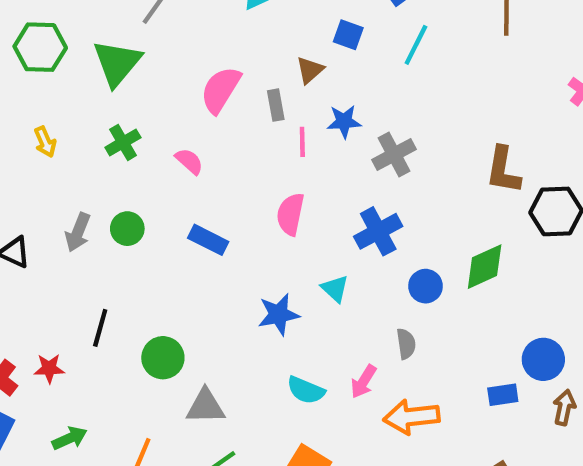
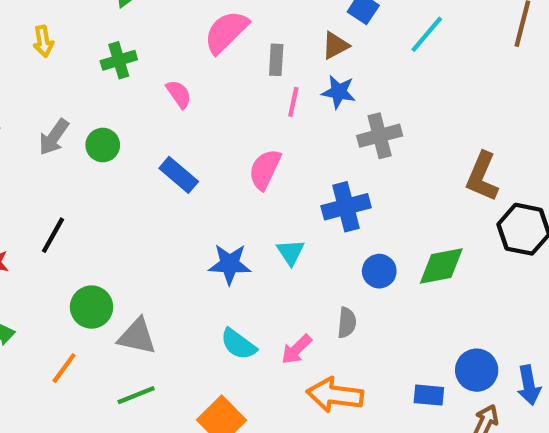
brown triangle: (310, 70) -> (335, 45), moved
green circle: (163, 358) -> (92, 307), moved

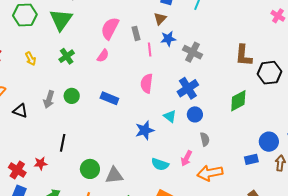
pink semicircle: (179, 94) -> (103, 56), moved, turned 88
gray cross: (380, 136) -> (192, 52), turned -30
blue circle: (379, 271) -> (195, 114), moved

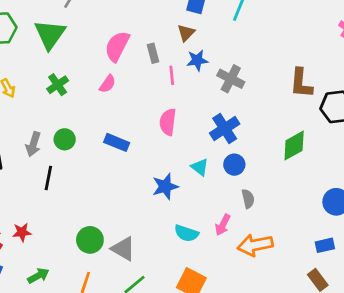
black line: (63, 143) -> (48, 178), moved
blue rectangle: (251, 159) -> (325, 245), moved
gray triangle: (114, 175) -> (123, 249), turned 36

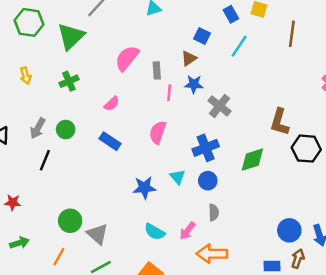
pink semicircle: (108, 84) -> (112, 104), moved
green diamond: (294, 146) -> (252, 160), moved

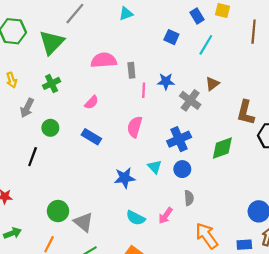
pink semicircle: (127, 58) -> (104, 60), turned 50
brown triangle: (189, 58) -> (212, 84), moved
gray arrow: (38, 128) -> (27, 108), moved
orange arrow: (212, 254) -> (207, 236), moved, turned 56

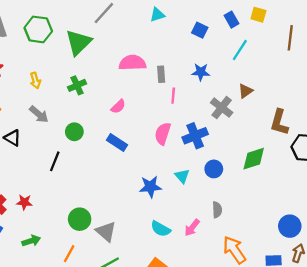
blue square: (171, 37) -> (200, 30), moved
blue star: (166, 81) -> (201, 72), moved
gray arrow: (27, 108) -> (39, 114), moved, turned -78
blue cross: (179, 139) -> (195, 136), moved
blue circle: (182, 169) -> (214, 169), moved

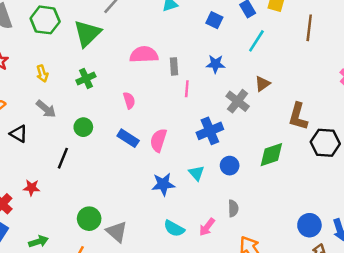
pink semicircle: (118, 106) -> (129, 100), turned -63
pink semicircle: (163, 134) -> (158, 140), moved
red star: (24, 202) -> (32, 188), moved

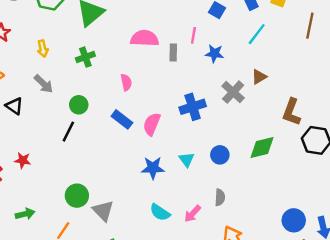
pink line: (187, 89) -> (193, 35), moved
blue cross: (210, 131) -> (193, 107), moved
black line: (63, 158) -> (68, 132), moved

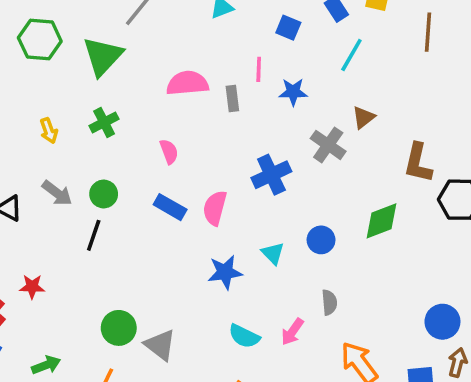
yellow arrow: (43, 49) -> (49, 131), moved
gray arrow: (43, 84) -> (57, 193), moved

